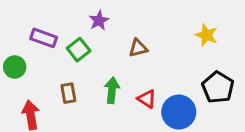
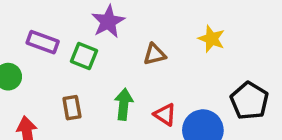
purple star: (99, 21) -> (108, 22), size x1.4
yellow star: (206, 35) -> (212, 39), moved
green square: (79, 50) -> (84, 56), turned -30

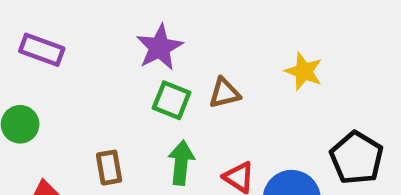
purple rectangle: (43, 42) -> (42, 50), moved
green square: (84, 56) -> (172, 100), moved

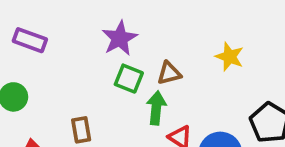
green arrow: (181, 163) -> (156, 108), moved

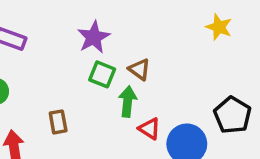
yellow star: (230, 57) -> (219, 27), moved
brown triangle: (169, 73) -> (139, 69), turned 50

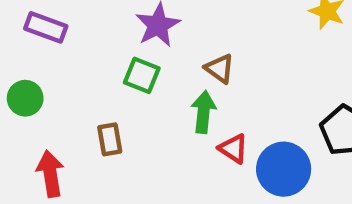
green square: (102, 74) -> (142, 75), moved

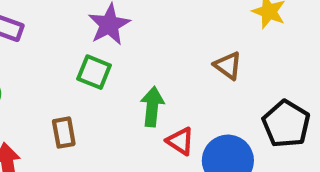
brown triangle: (220, 68) -> (228, 66), moved

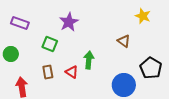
green square: (94, 72) -> (50, 44), moved
red triangle: (180, 141) -> (72, 72), moved

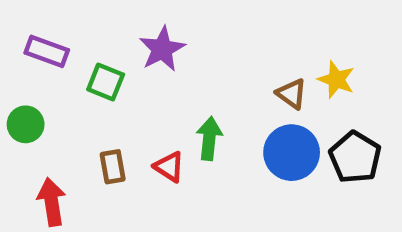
yellow star: (143, 16) -> (336, 80), moved
green square: (50, 44) -> (106, 82), moved
blue circle: (124, 85) -> (292, 153), moved

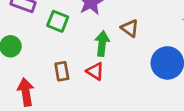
brown triangle: (292, 94) -> (130, 28), moved
green arrow: (209, 138) -> (102, 44), moved

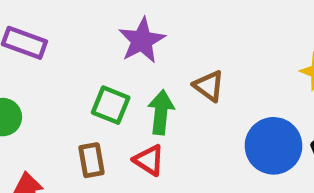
green square: (58, 21) -> (111, 105), moved

